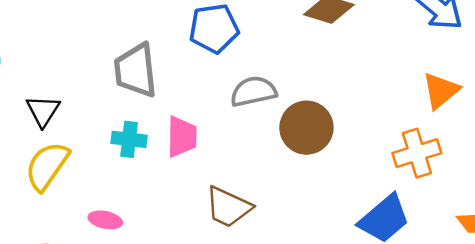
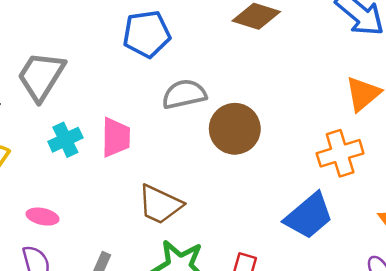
gray trapezoid: (136, 70) -> (41, 76), moved, turned 38
cyan cross: (129, 139) -> (65, 140), turned -32

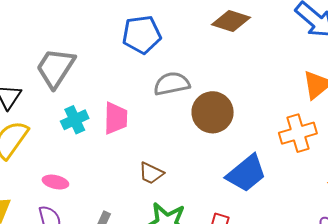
brown trapezoid: (160, 204) -> (151, 173), size x0.7
blue trapezoid: (309, 216) -> (246, 173), moved

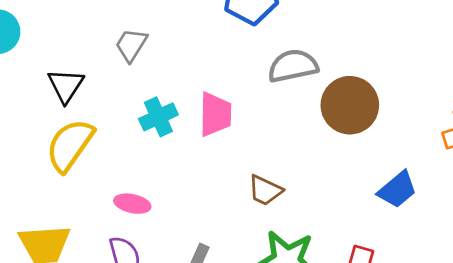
gray trapezoid: (55, 68) -> (131, 45), size x0.6
blue trapezoid: (246, 173) -> (397, 190), size x0.7

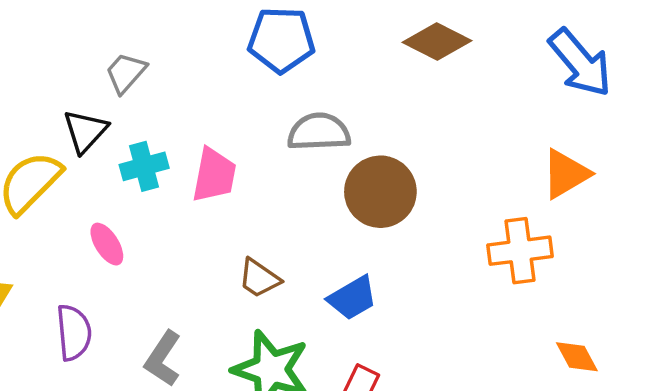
black triangle: (66, 86) -> (85, 131), moved
blue trapezoid: (397, 190) -> (353, 298), moved
pink ellipse: (132, 204) -> (107, 244), moved, turned 36

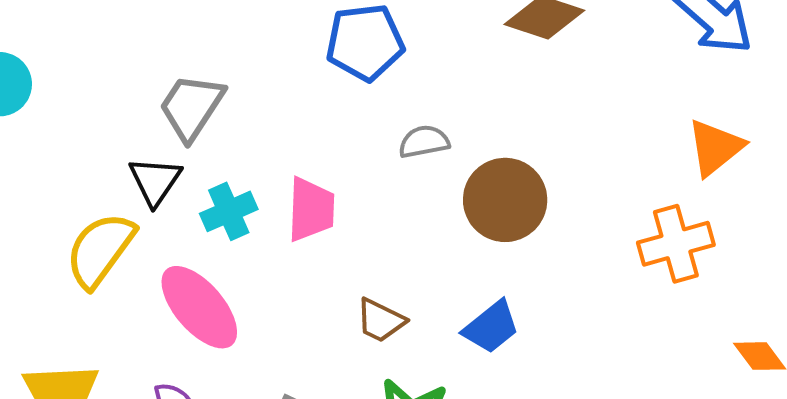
gray trapezoid: (126, 73) -> (192, 107), size x1.4
gray semicircle: (319, 132) -> (424, 142), size x0.7
pink ellipse: (107, 244) -> (199, 307), size x1.8

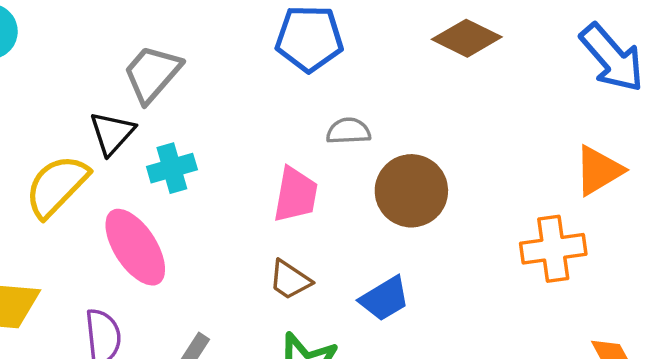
pink trapezoid: (311, 209) -> (296, 195), moved

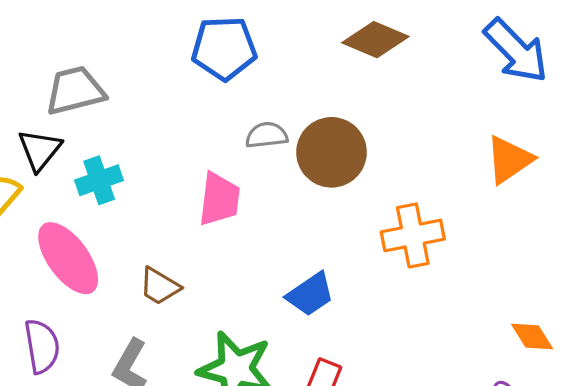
gray trapezoid: (152, 74) -> (75, 91), turned 38
brown circle: (411, 191) -> (332, 152), moved
orange cross: (553, 249) -> (413, 235), moved
brown trapezoid: (290, 280) -> (160, 286), moved

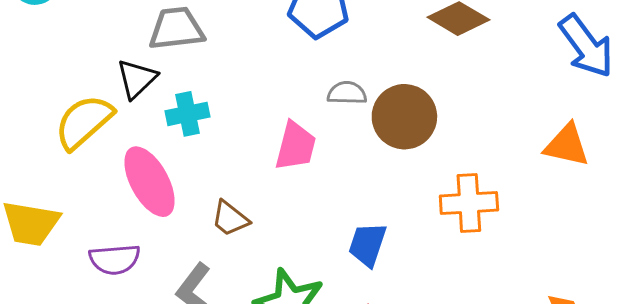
orange triangle: (509, 160) -> (567, 145), turned 39
blue trapezoid: (310, 294) -> (368, 245), turned 135
purple semicircle: (42, 346) -> (115, 259), turned 87

